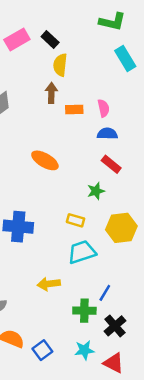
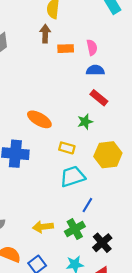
orange ellipse: (45, 160) -> (39, 119), moved
yellow arrow: (49, 284) -> (43, 227), moved
blue line: (105, 293) -> (87, 205), moved
green cross: (84, 311) -> (75, 229), turned -30

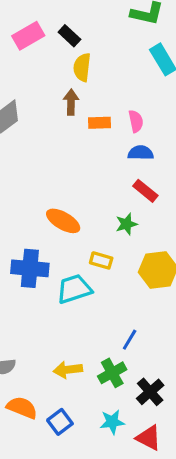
cyan trapezoid: (73, 176) -> (74, 289), moved

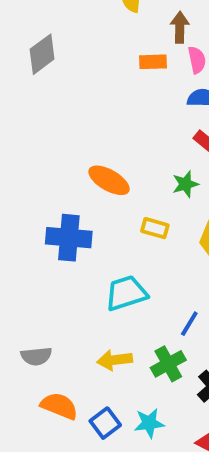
brown arrow: (71, 102) -> (180, 27), moved
cyan trapezoid: (74, 289) -> (126, 293), moved
cyan star: (112, 422) -> (149, 423), moved

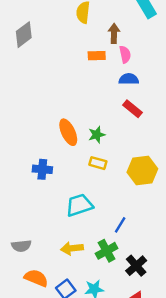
gray diamond: (42, 54) -> (24, 35), moved
orange ellipse: (109, 180) -> (68, 132), turned 35
green star: (185, 184) -> (97, 135), moved
blue cross: (69, 238) -> (42, 169), size x0.7

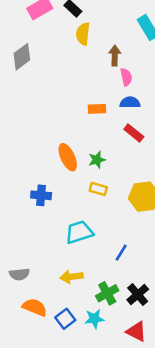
orange rectangle: (97, 56) -> (97, 109), moved
green cross: (107, 251) -> (107, 293), moved

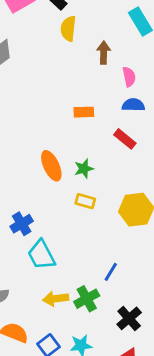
pink semicircle: (126, 77) -> (129, 77), moved
blue semicircle: (130, 103) -> (133, 105), moved
blue cross: (41, 195) -> (22, 224), moved, turned -36
cyan trapezoid: (79, 232) -> (41, 255), moved, turned -100
green cross: (107, 293) -> (87, 299), moved

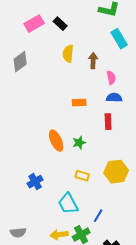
yellow semicircle: (68, 29) -> (68, 54), moved
red rectangle: (125, 139) -> (108, 122), turned 49
yellow rectangle: (85, 201) -> (82, 176), moved
cyan trapezoid: (41, 255) -> (68, 204), moved

